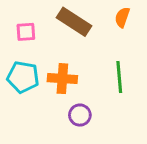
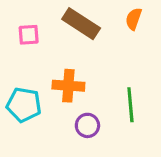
cyan pentagon: (23, 77) -> (24, 105), moved
green line: (119, 77) -> (130, 105), moved

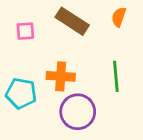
green line: (130, 105) -> (116, 76), moved
purple circle: (87, 125) -> (78, 112), size x1.6

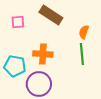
orange semicircle: (119, 17) -> (84, 32), moved
purple circle: (78, 112) -> (39, 84), moved

